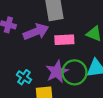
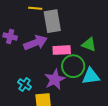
green circle: (74, 72) -> (73, 66), moved

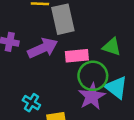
cyan triangle: (91, 76) -> (116, 87), turned 48
purple star: (55, 79) -> (92, 96), moved

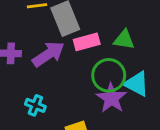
pink rectangle: (77, 56) -> (87, 42), moved
cyan cross: (31, 103) -> (35, 105), moved

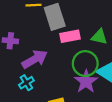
purple arrow: (48, 54) -> (35, 59), moved
cyan cross: (35, 105) -> (26, 83), turned 32

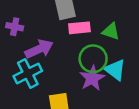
cyan cross: (26, 83) -> (28, 73), size x1.6

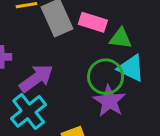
pink rectangle: (79, 28) -> (93, 22), moved, turned 35
cyan triangle: (115, 70) -> (131, 68), moved

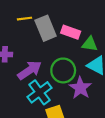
green circle: (106, 77) -> (63, 70), moved
cyan cross: (29, 111) -> (40, 92), moved

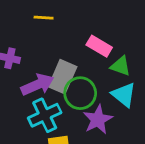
gray rectangle: (46, 28) -> (63, 77), moved, turned 35

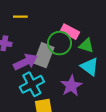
yellow line: (44, 18) -> (20, 17), moved
green circle: (80, 93) -> (60, 43), moved

